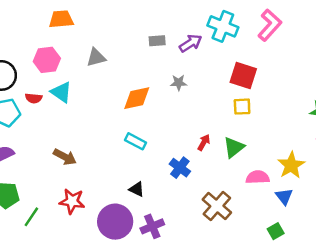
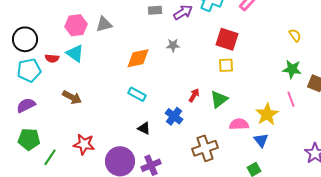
pink hexagon: (47, 60) -> (76, 25), moved
brown arrow: (65, 157) -> (72, 97), moved
black triangle: (137, 189) -> (144, 128), moved
brown cross: (217, 206) -> (205, 148), turned 30

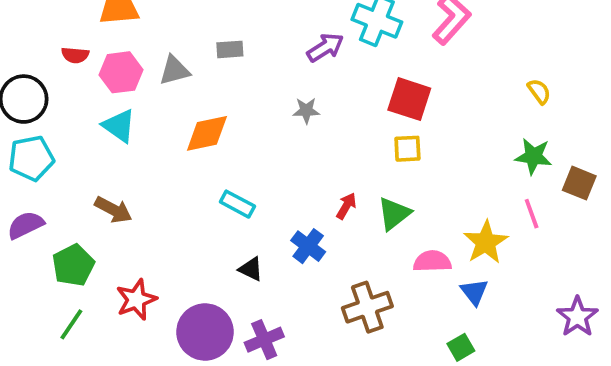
gray rectangle: (155, 10) -> (230, 49), moved
red semicircle: (52, 58) -> (75, 55), moved
orange diamond: (138, 58) -> (207, 133), moved
green pentagon: (29, 139) -> (73, 265), moved, turned -30
red star: (84, 144) -> (136, 300), turned -30

